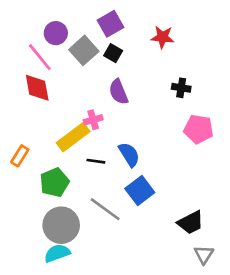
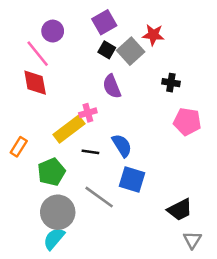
gray square: (84, 50) -> (131, 51), moved
blue square: (140, 190) -> (132, 179), turned -36
cyan semicircle: (57, 253) -> (54, 239), turned -30

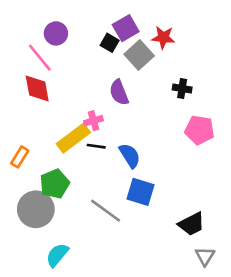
purple square: (104, 22) -> (126, 28), moved
black square: (107, 50) -> (110, 43), moved
black line: (90, 152) -> (96, 146), moved
gray circle: (58, 212) -> (36, 209), moved

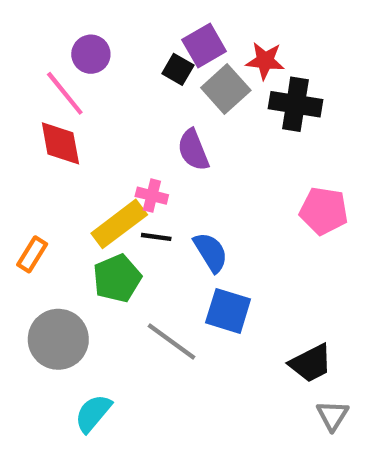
black cross: (182, 88) -> (295, 104), moved, size x1.6
pink cross: (94, 121) -> (152, 196), turned 30
green pentagon: (55, 184) -> (117, 278), moved

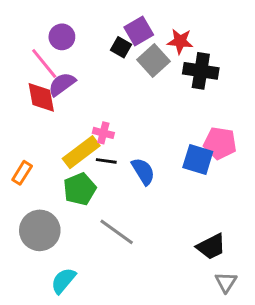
purple semicircle: (193, 150) -> (62, 84), moved, turned 76
blue square: (228, 311) -> (198, 159), moved

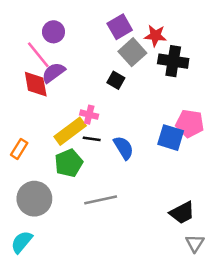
black square: (121, 47) -> (116, 80), moved
gray line: (117, 232) -> (101, 200), turned -48
cyan semicircle: (63, 281) -> (22, 242), moved

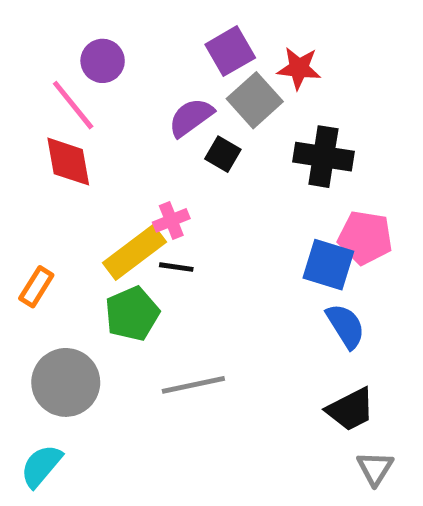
black cross: (173, 61) -> (323, 157), moved
purple semicircle: (53, 73) -> (191, 117), moved
pink cross: (89, 115) -> (171, 220), turned -36
blue semicircle: (124, 148) -> (346, 326), moved

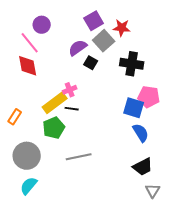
cyan semicircle: (41, 466) -> (29, 186), moved

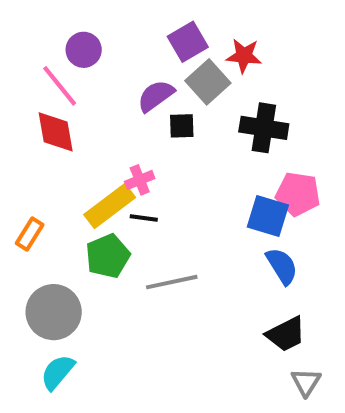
black square: (91, 63) -> (182, 126), turned -32
gray line: (79, 157) -> (172, 282), moved

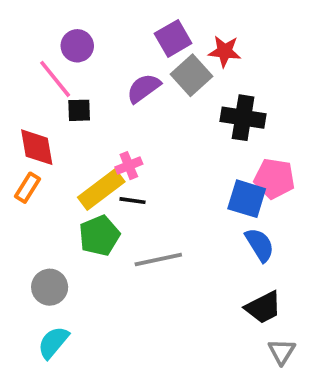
black square: (182, 126) -> (79, 110), moved
red diamond: (56, 132) -> (37, 147), moved
orange rectangle: (30, 234) -> (28, 188), moved
gray circle: (54, 312) -> (50, 287), size x0.7

